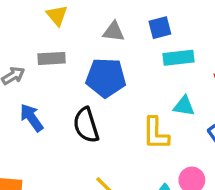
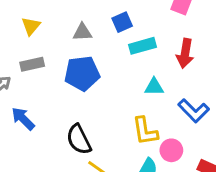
yellow triangle: (57, 15) -> (31, 26), turned 30
black semicircle: (86, 125) -> (79, 140), moved
yellow L-shape: (156, 133) -> (145, 131), moved

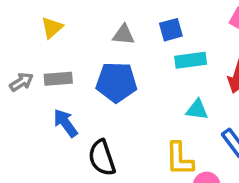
yellow triangle: (31, 26) -> (52, 28), moved
gray rectangle: (32, 64) -> (58, 79), moved
blue arrow: (23, 119) -> (65, 123), moved

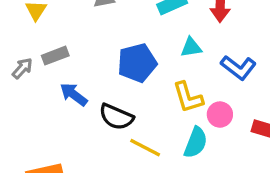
blue pentagon: (116, 82) -> (137, 63), moved
black semicircle: (102, 158) -> (116, 117), turned -32

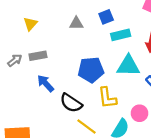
cyan triangle: (191, 47) -> (128, 66), size x1.6
yellow L-shape: (188, 97) -> (107, 98), moved

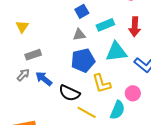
blue square: (106, 17) -> (82, 11), moved
gray triangle: (76, 23) -> (79, 35), moved
gray arrow: (15, 60) -> (23, 75), moved

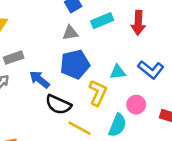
cyan triangle: (116, 52) -> (118, 72), moved, size x0.6
blue arrow: (44, 79) -> (39, 79), moved
yellow L-shape: (102, 84) -> (98, 93), turned -140

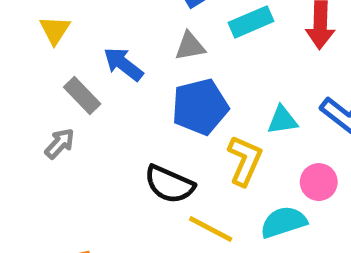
gray rectangle: (14, 58) -> (82, 96), turned 66
blue arrow: (39, 79) -> (123, 64), moved
cyan semicircle: (117, 125) -> (283, 222), turned -130

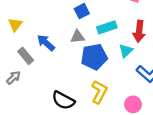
blue pentagon: (200, 107) -> (94, 57), moved
cyan triangle: (282, 120) -> (126, 51), moved, turned -40

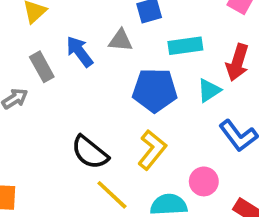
gray triangle: (78, 37) -> (121, 40), moved

